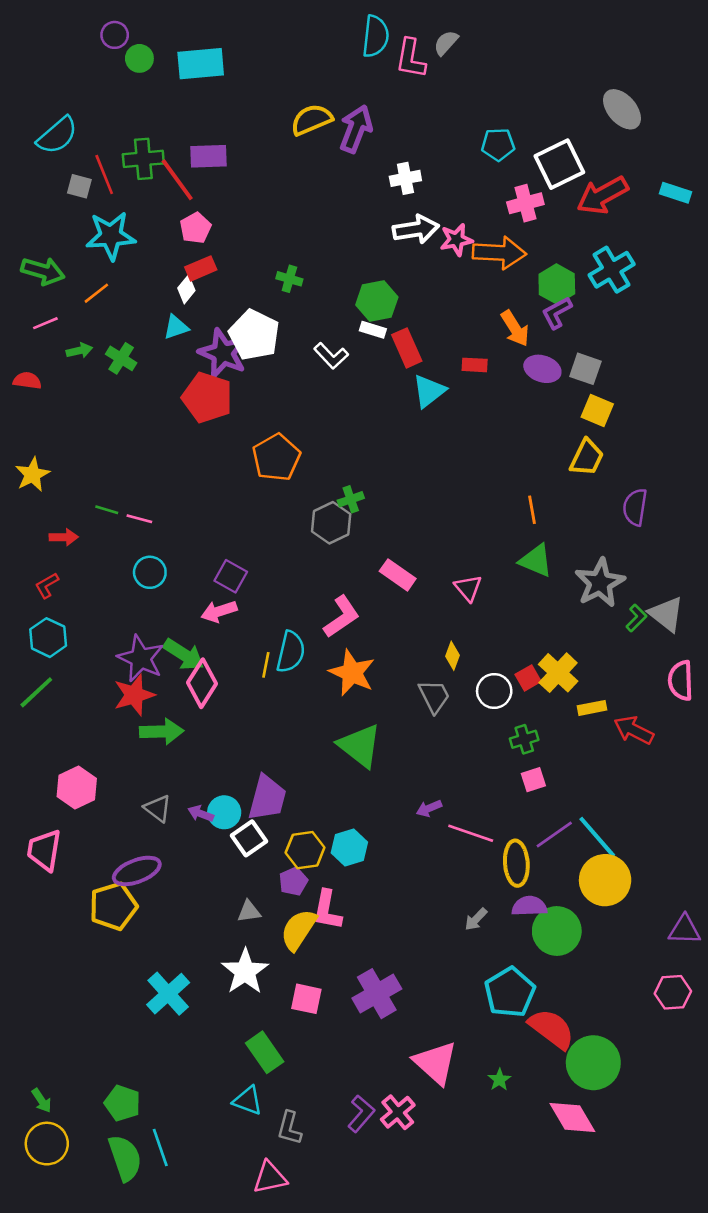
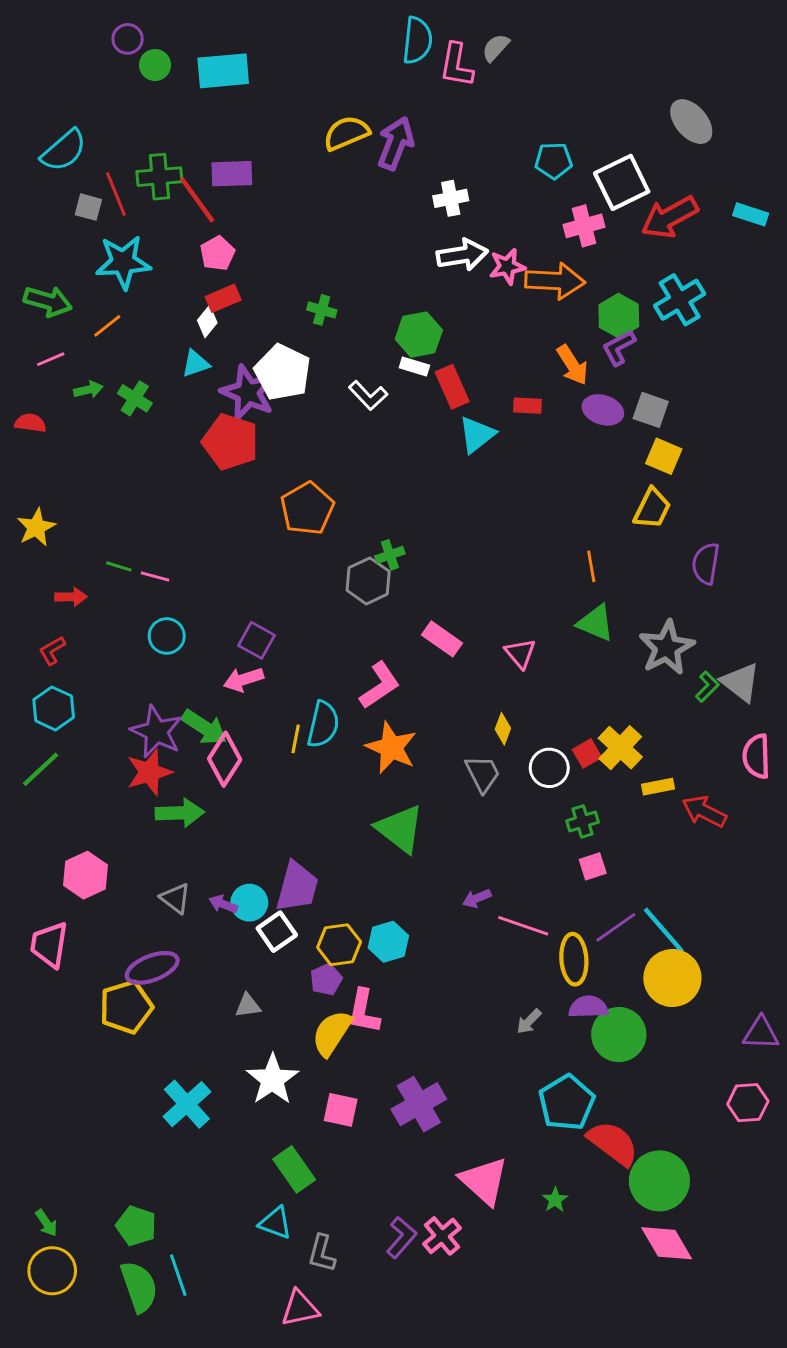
gray triangle: (249, 911) -> (248, 1006), moved
pink diamond: (572, 1117) -> (667, 1243), moved

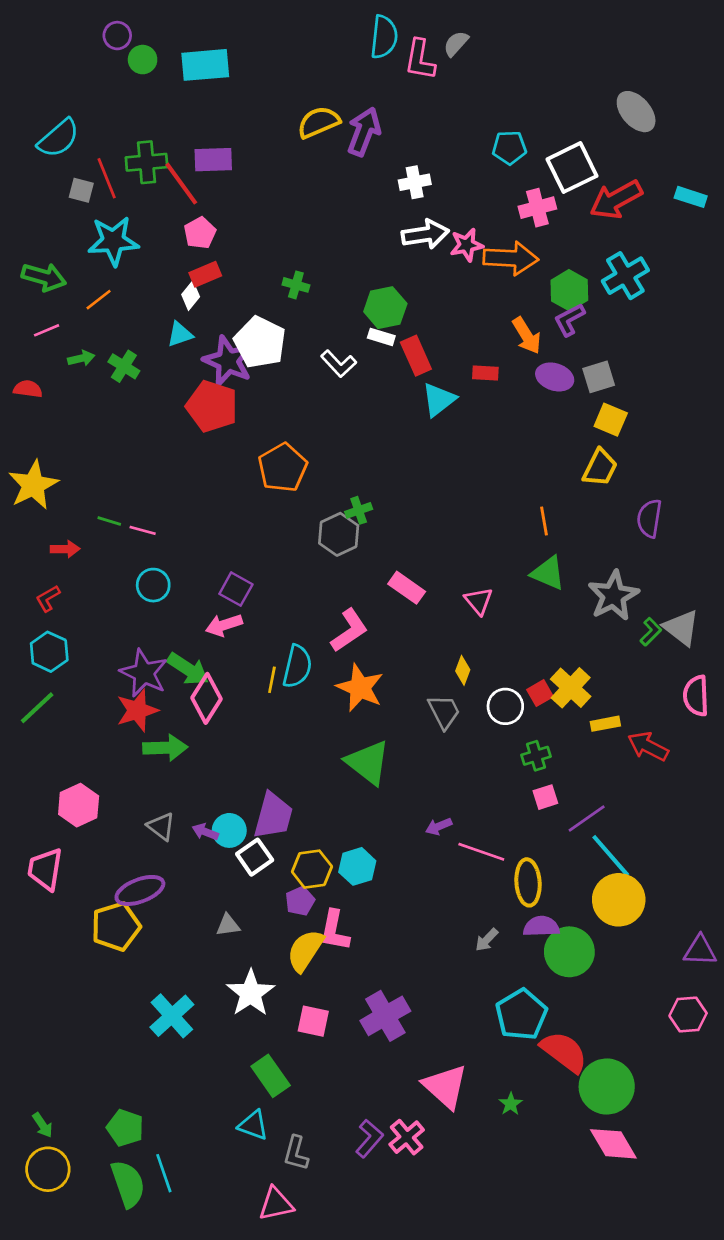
gray square: (651, 410) -> (599, 377), turned -36
yellow star: (36, 527) -> (33, 485), size x1.4
purple line: (616, 927) -> (587, 818), moved

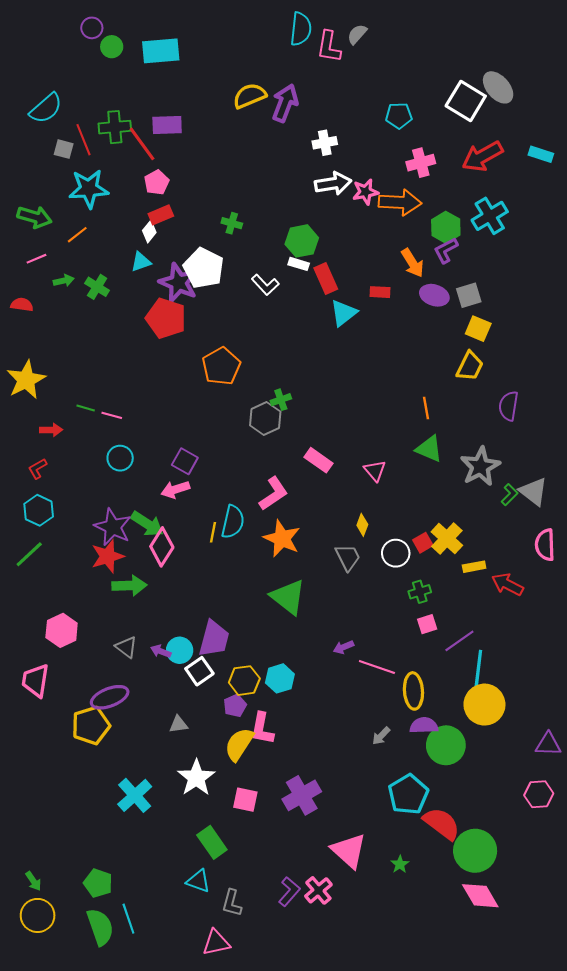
white square: (572, 168) -> (466, 101), moved, turned -33
cyan line: (611, 856) -> (478, 670), turned 48

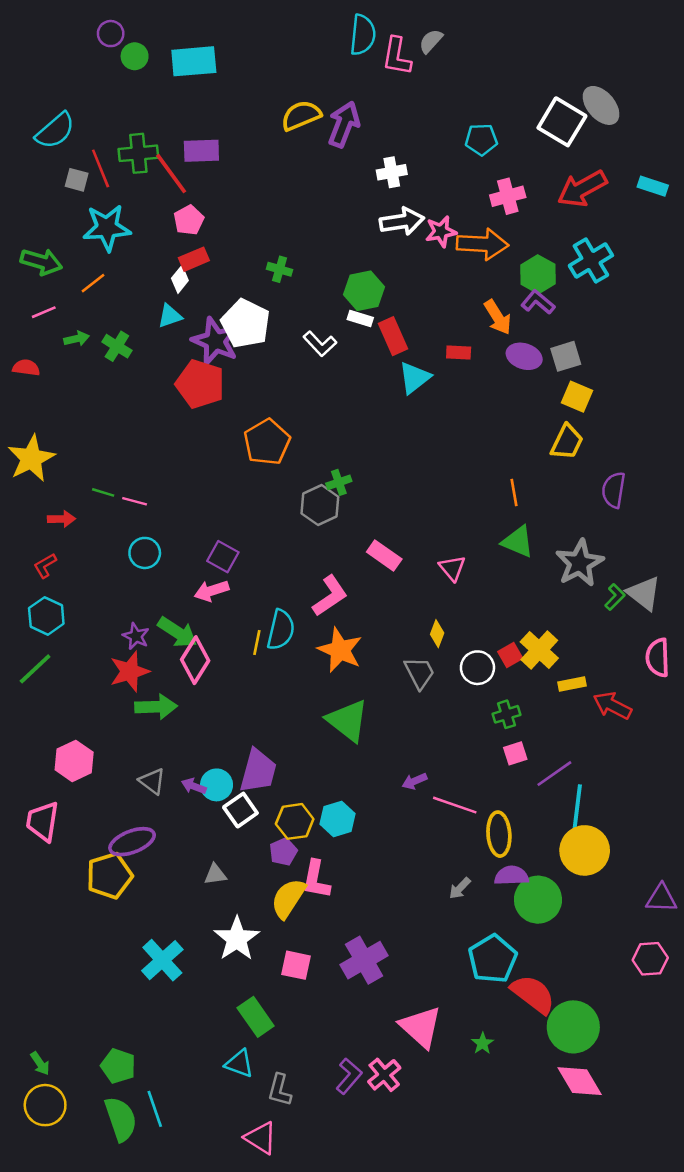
purple L-shape: (446, 250) -> (538, 302), turned 68
purple star: (113, 527) -> (136, 636), size x0.6
pink triangle: (216, 943) -> (261, 1138), turned 44

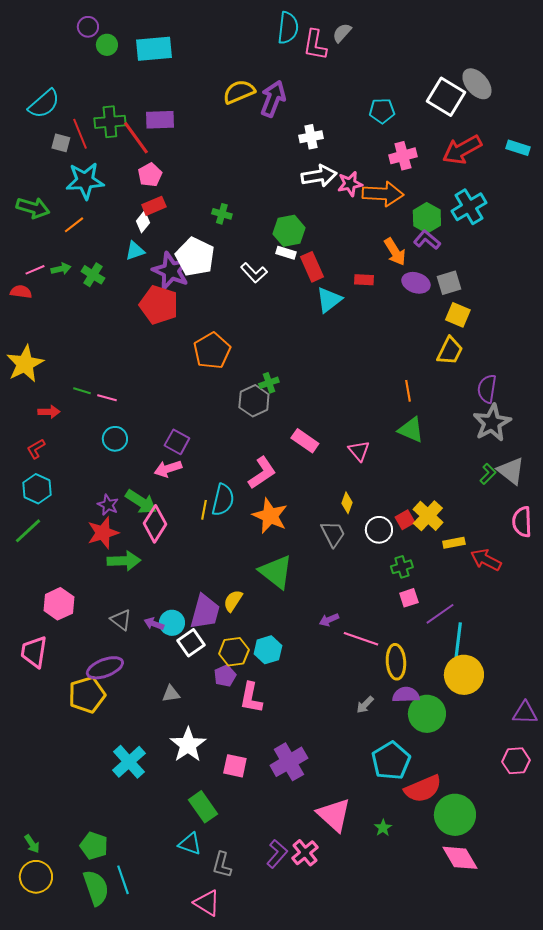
pink line: (44, 312) -> (35, 270), moved
gray star: (580, 563) -> (492, 423), moved
yellow semicircle: (288, 898) -> (233, 601), moved, size x0.7
red semicircle: (533, 994) -> (423, 789), turned 120

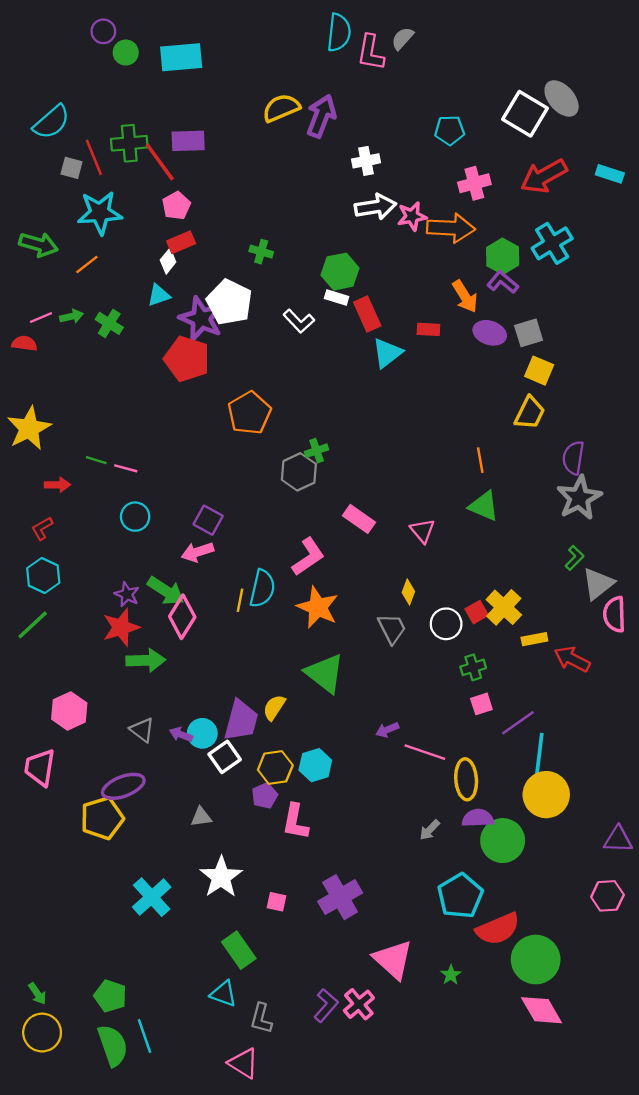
gray triangle: (511, 471) -> (598, 584), moved, turned 44
pink square: (235, 766) -> (276, 902), size x0.7

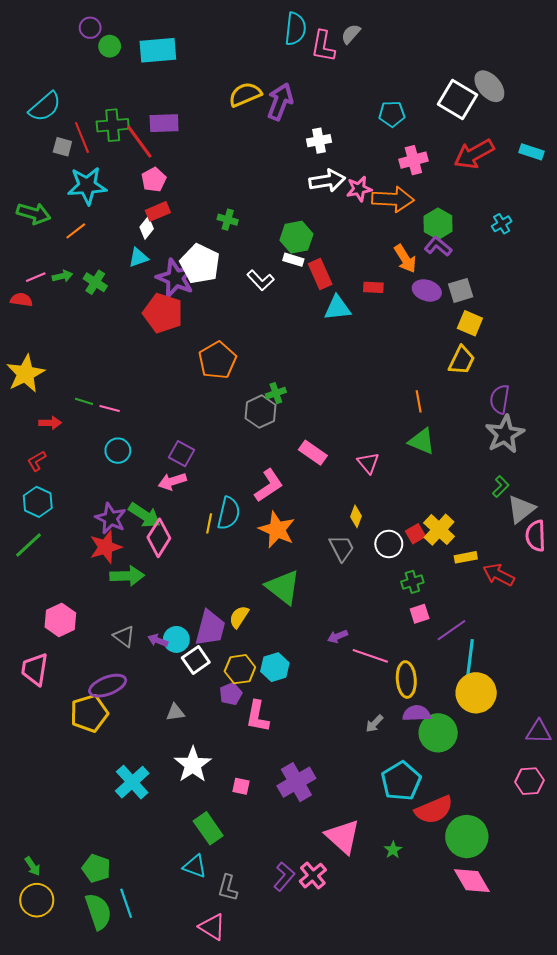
cyan cross: (552, 243) -> (502, 224), moved, size x0.6
cyan triangle: (387, 353) -> (337, 308), turned 32
purple star: (127, 594) -> (111, 518), size x1.4

